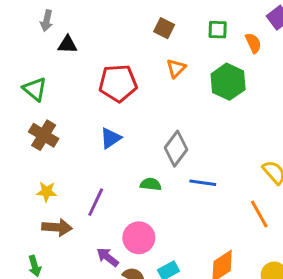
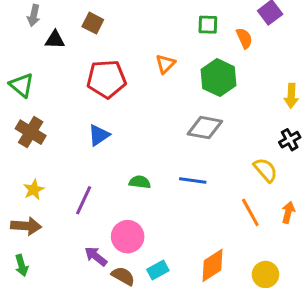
brown square: (164, 28) -> (93, 23), moved
gray diamond: (176, 149) -> (205, 128), moved, turned 64
yellow star: (47, 192) -> (34, 190), turned -30
brown arrow: (57, 227) -> (26, 226), moved

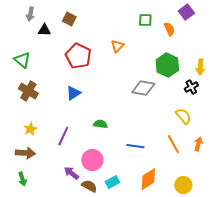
green hexagon: (219, 78) -> (167, 65), moved
red pentagon: (106, 79) -> (78, 56), turned 30
black cross: (290, 140) -> (191, 87), moved
blue line: (193, 181) -> (135, 146), moved

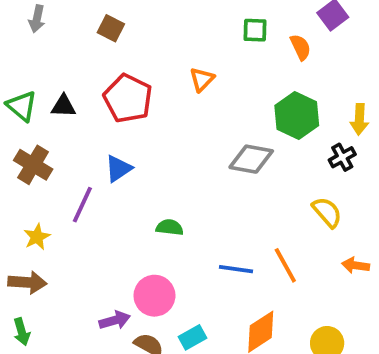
black triangle: (44, 30) -> (63, 106), moved
purple line: (63, 136) -> (82, 205), moved
orange line: (173, 144) -> (285, 265), moved
orange arrow: (198, 144) -> (356, 265), turned -96
purple arrow: (71, 173) -> (115, 320), turned 126

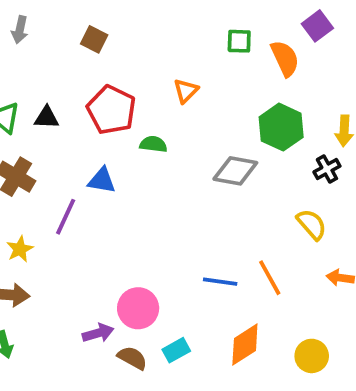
orange semicircle: (301, 47) -> (285, 58), size x1.4
blue triangle: (118, 169) -> (102, 180), turned 44
green semicircle: (170, 227) -> (153, 144), moved

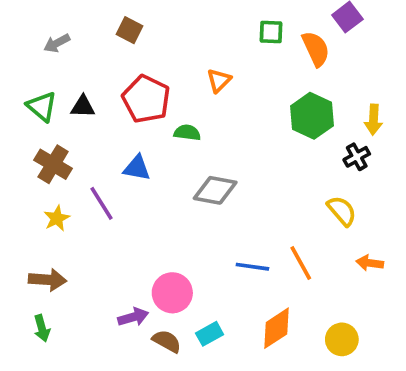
gray arrow: (20, 30) -> (57, 43), moved, turned 50
gray diamond: (235, 171) -> (215, 190), moved
purple line: (66, 217) -> (101, 203), turned -57
yellow star: (20, 249) -> (57, 218), moved

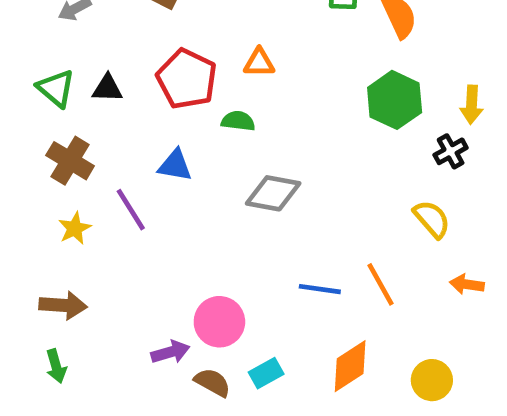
orange triangle: (219, 80) -> (259, 63), moved, turned 45

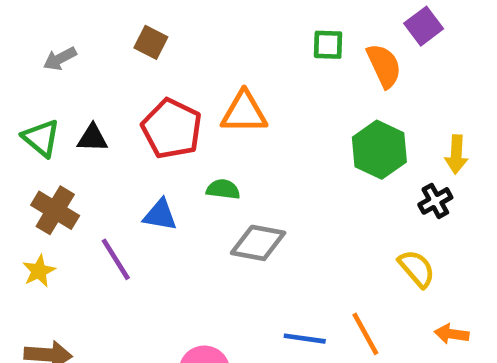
orange triangle: (259, 63) -> (244, 112), size x1.5
green semicircle: (238, 121) -> (223, 189), moved
yellow star: (75, 228) -> (39, 271), moved

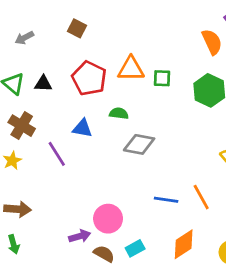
green square: (328, 45) -> (162, 78), moved

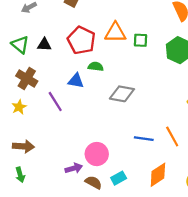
green semicircle: (119, 113) -> (96, 67), moved

